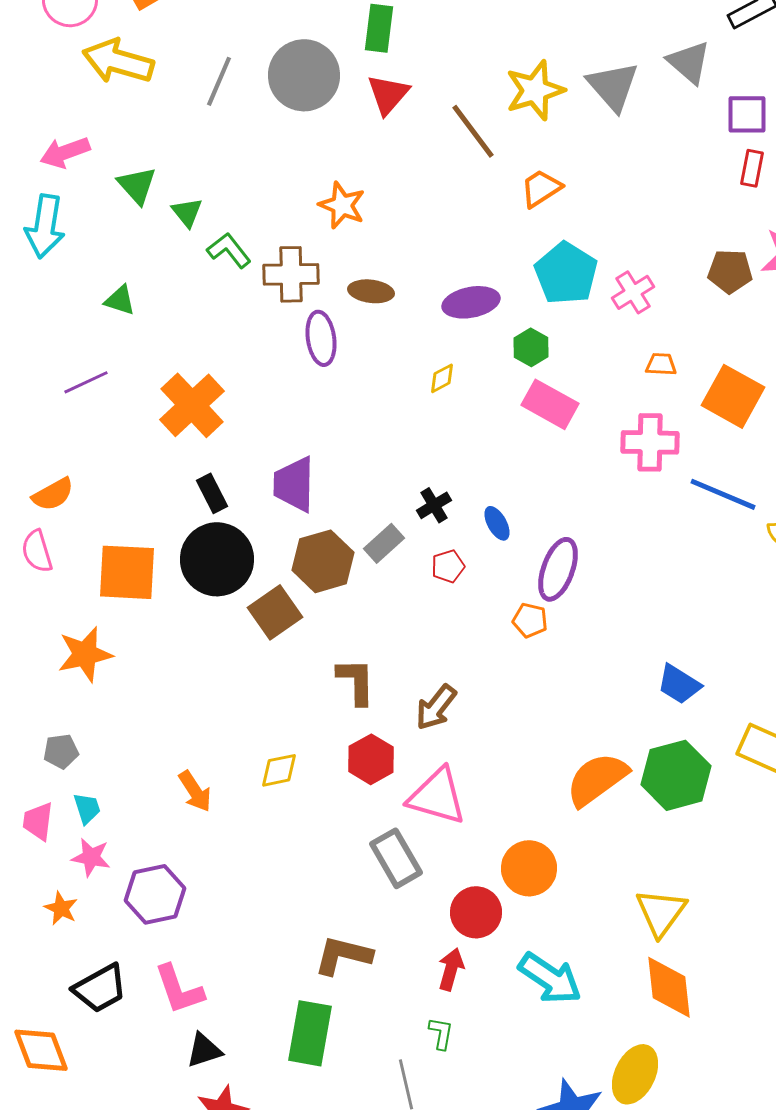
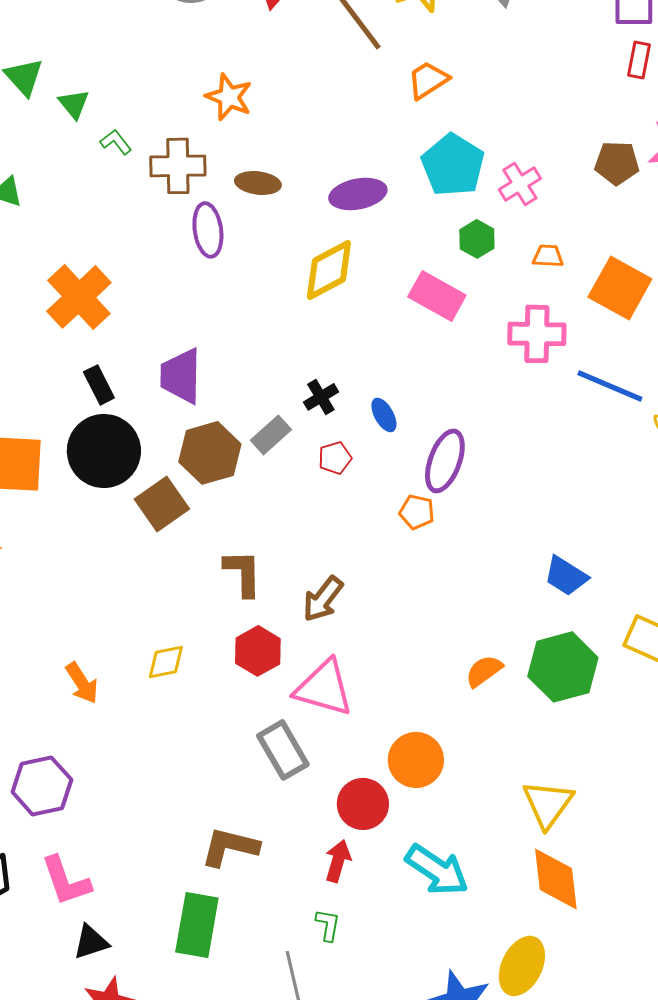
green L-shape: (229, 250) -> (116, 142), size x0.7
green hexagon: (531, 347) -> (477, 239), moved
yellow diamond: (442, 378) -> (329, 270), size x2.0
orange semicircle: (597, 779) -> (484, 671), size x0.6

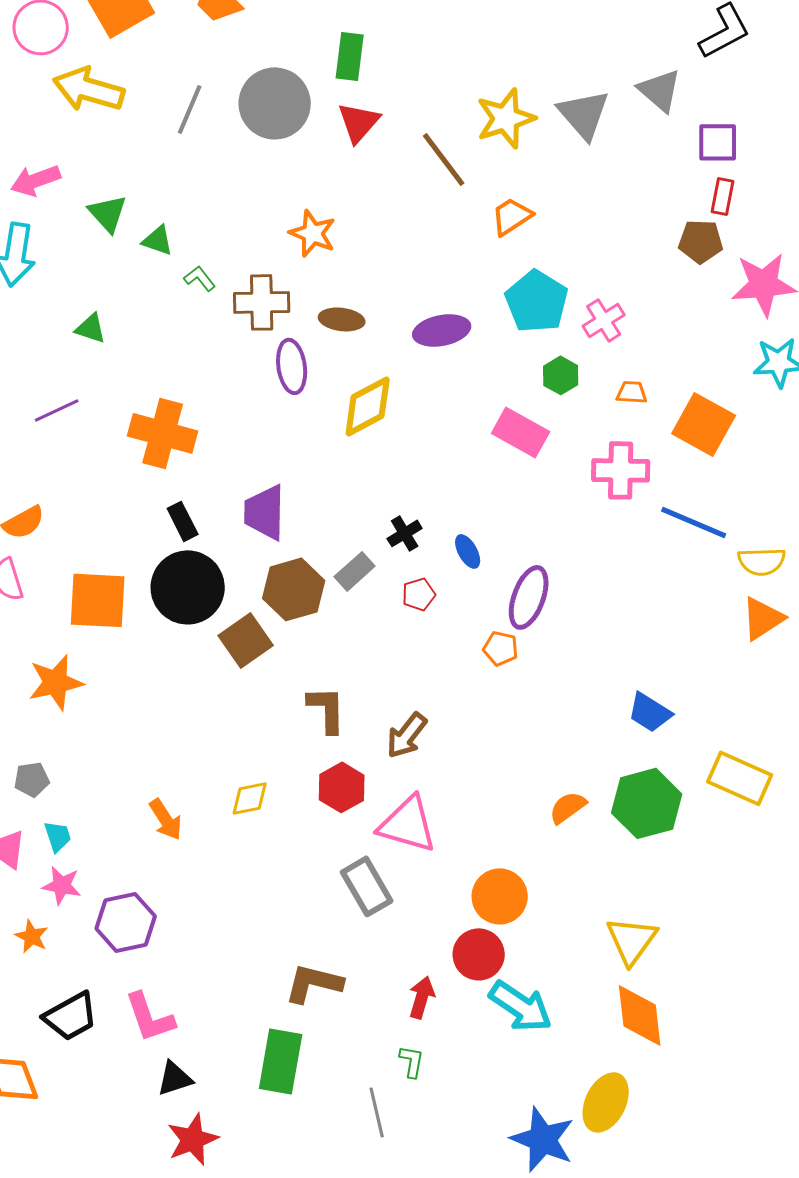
green triangle: (74, 104) -> (158, 240), turned -32
brown pentagon: (617, 163) -> (701, 241), moved
yellow diamond: (329, 270) -> (368, 406), moved
orange cross: (79, 297) -> (163, 433), turned -32
red circle: (363, 804) -> (479, 954), moved

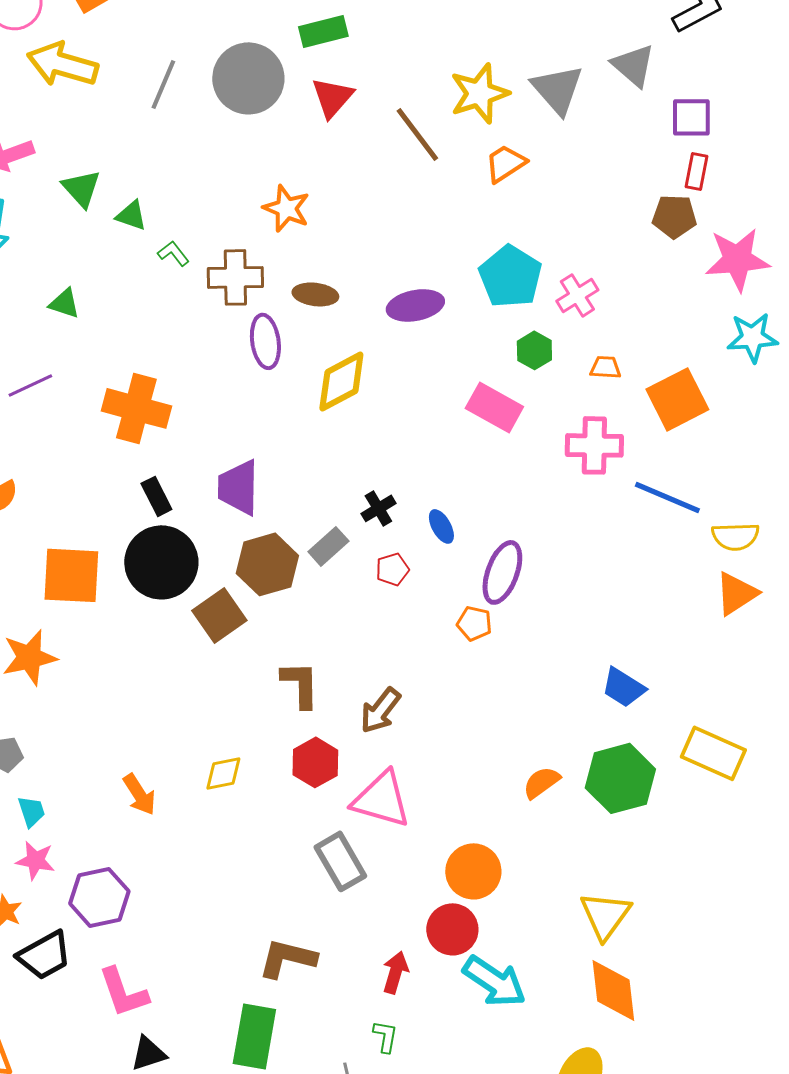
green rectangle: (350, 56) -> (323, 31), turned 69
orange trapezoid: (512, 216) -> (505, 163), moved
orange square: (704, 424) -> (677, 399), turned 34
black trapezoid: (71, 1016) -> (44, 955), moved

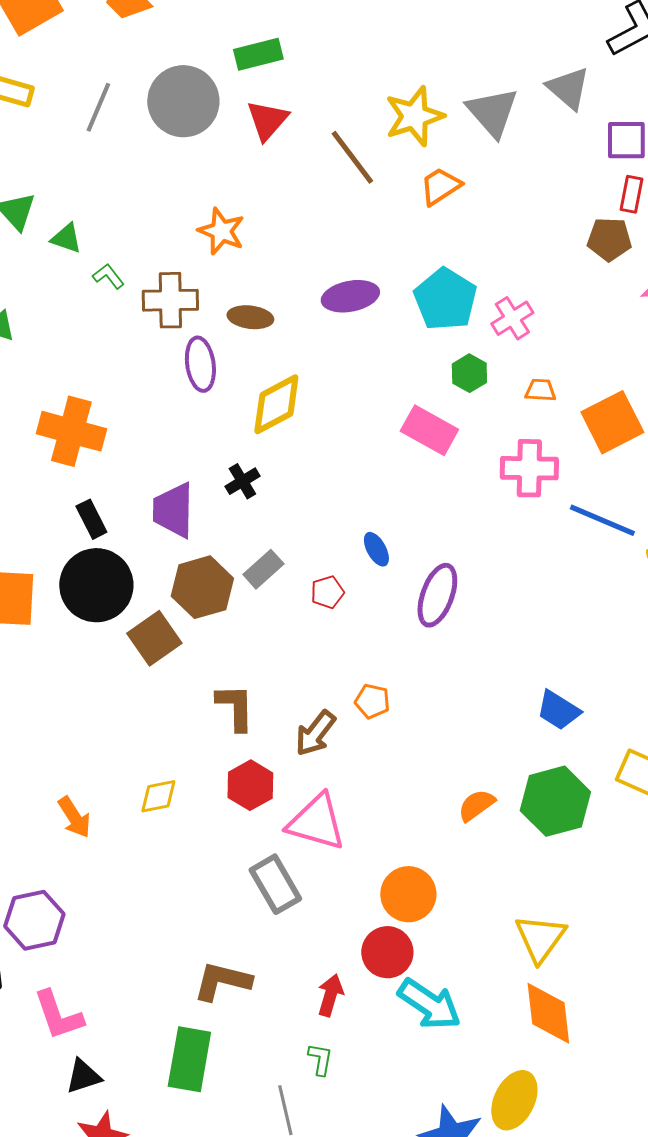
purple ellipse: (415, 305) -> (350, 296), moved
black cross: (378, 508) -> (242, 481), moved
orange pentagon: (474, 623) -> (372, 701), moved

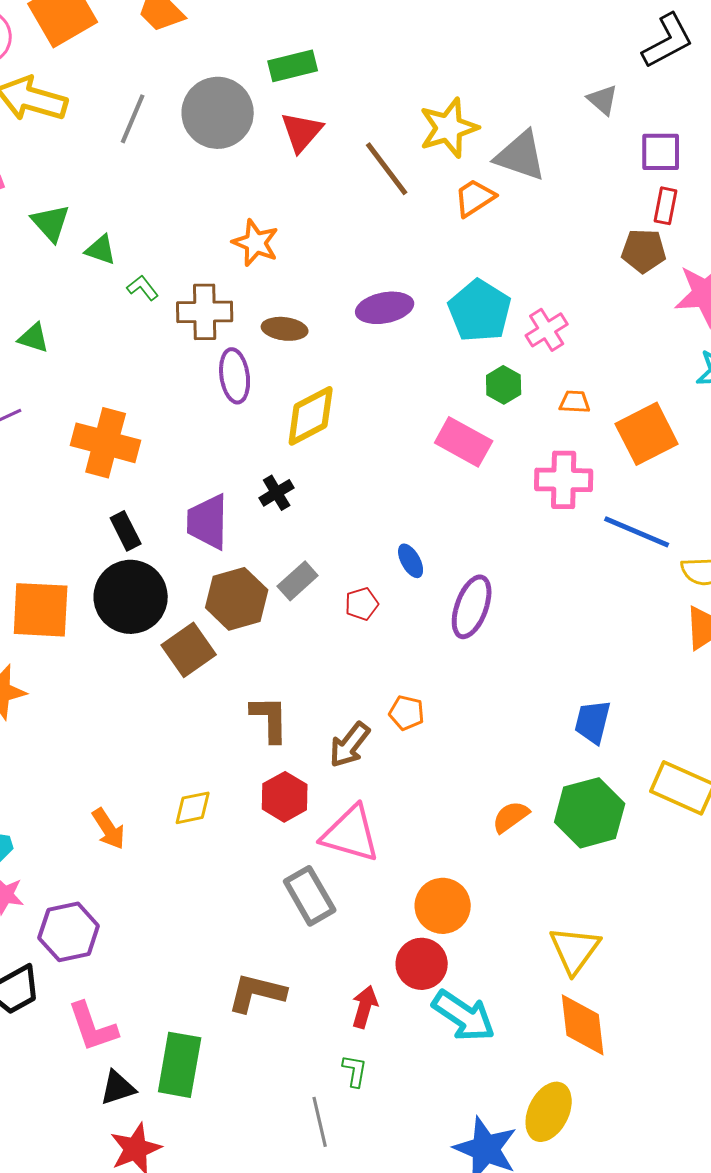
gray triangle: (568, 88) -> (603, 100), size x0.7
gray triangle: (492, 112) -> (521, 156), moved, turned -30
blue trapezoid: (558, 710) -> (593, 722), turned 72
green rectangle: (189, 1059) -> (180, 1065), moved

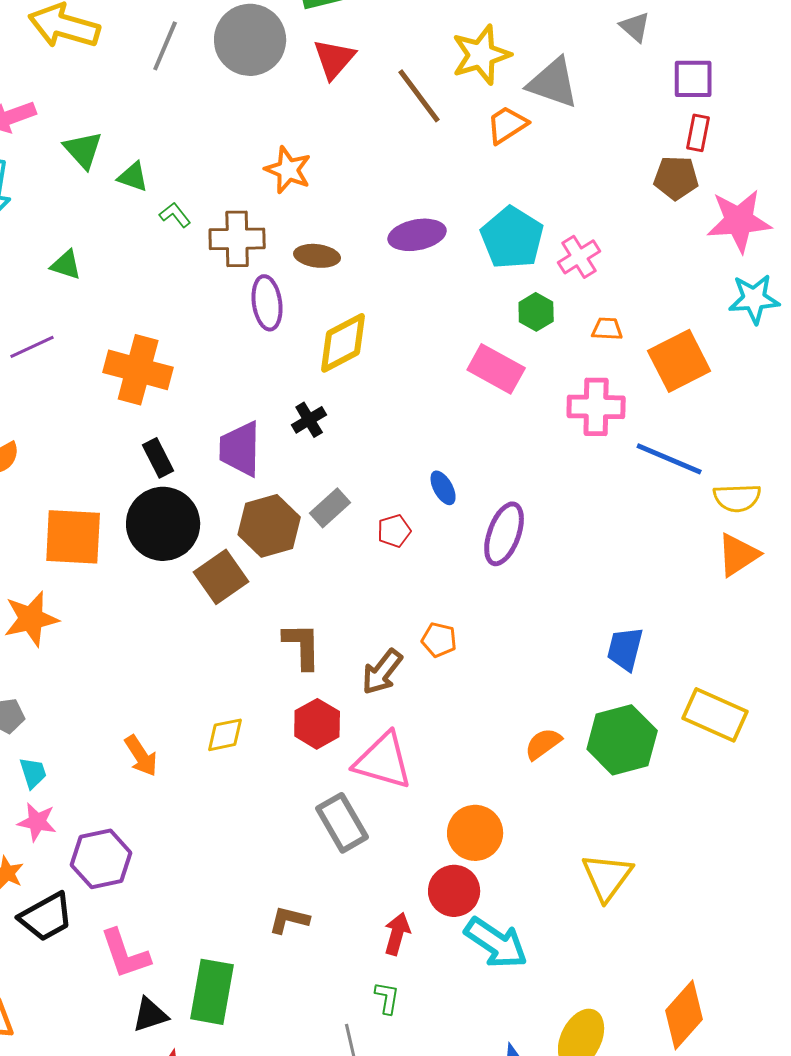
brown L-shape: (257, 993) -> (289, 920), size x0.7
orange diamond: (583, 1025) -> (684, 1015), moved, turned 48

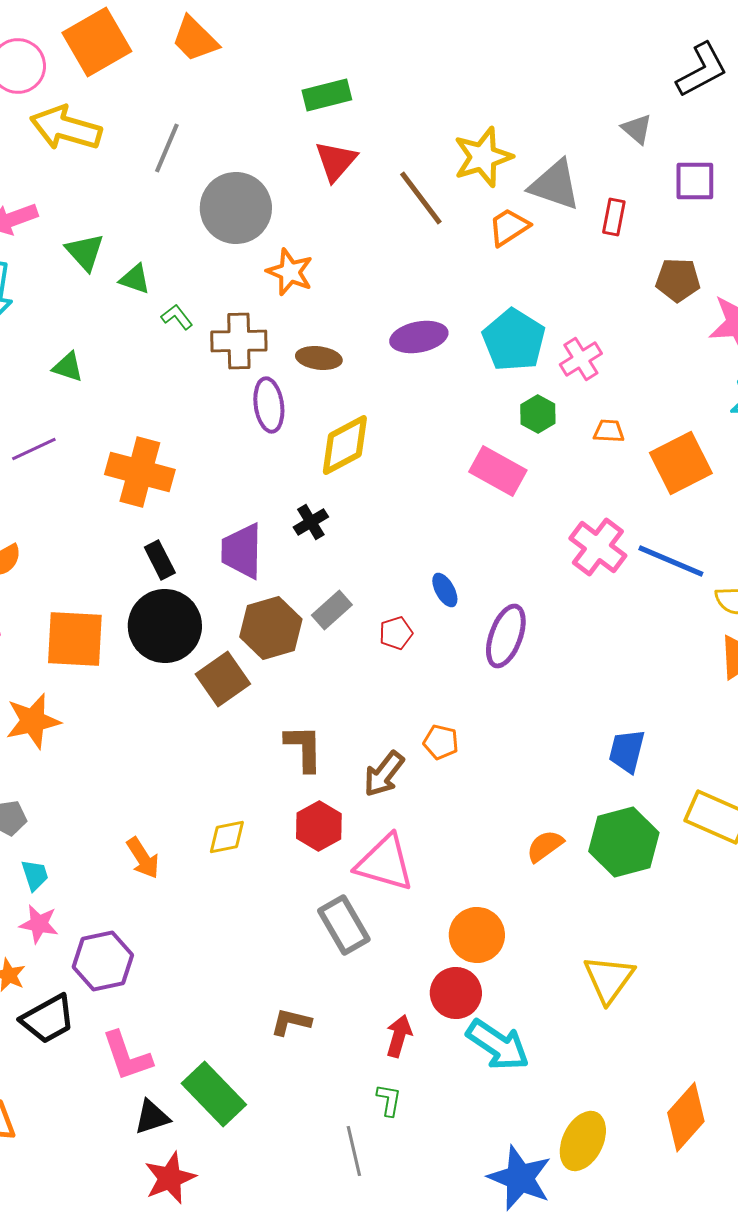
gray circle: (250, 40) -> (236, 208), moved
red rectangle: (698, 133) -> (614, 217), moved
pink cross: (596, 407) -> (598, 547), moved, turned 36
green rectangle: (212, 992) -> (214, 1094), turned -54

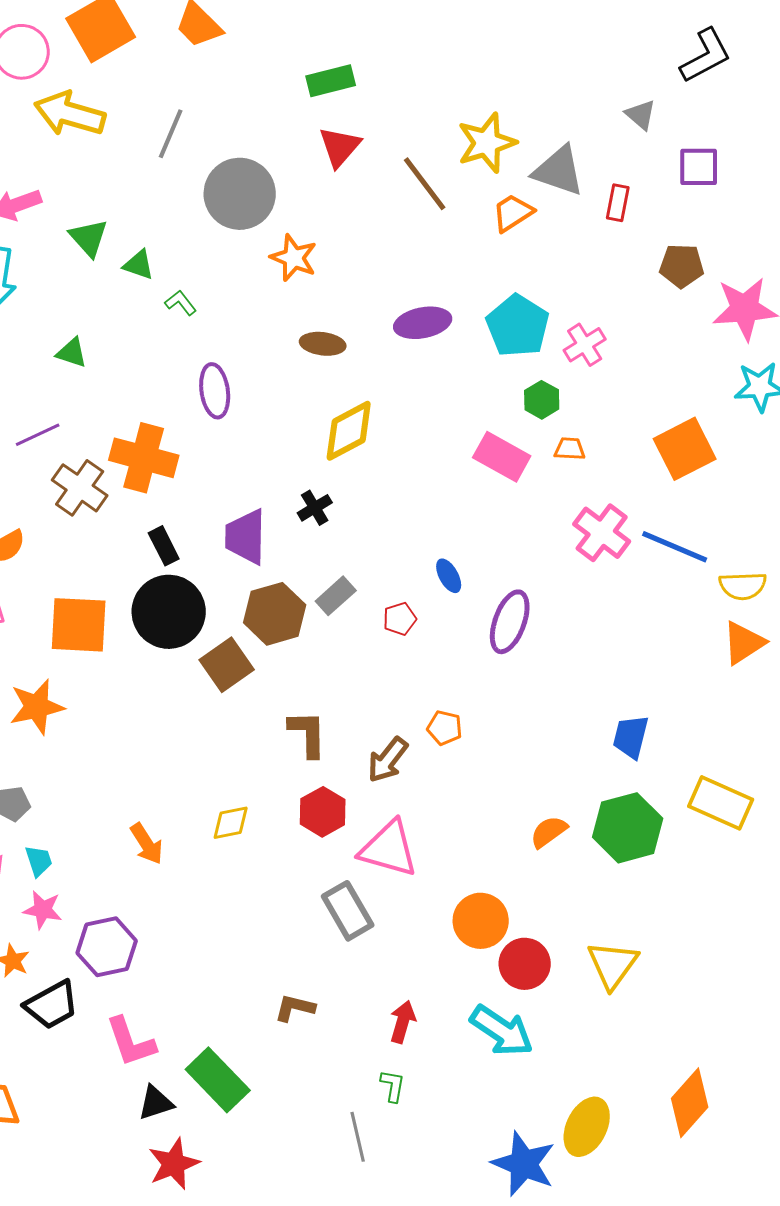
brown cross: (239, 341) -> (80, 488), moved, turned 36
purple ellipse: (269, 405) -> (215, 391), moved
orange trapezoid: (609, 431) -> (570, 449), moved
red circle: (456, 993) -> (525, 964), moved

